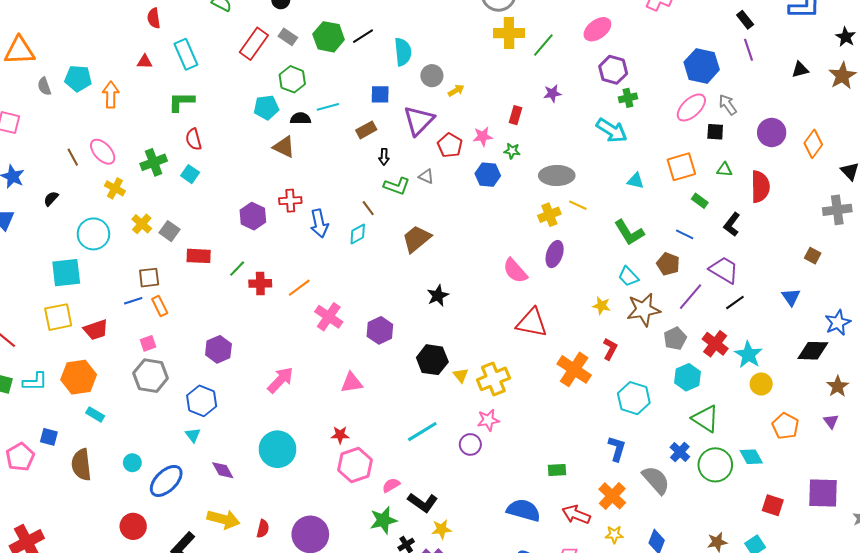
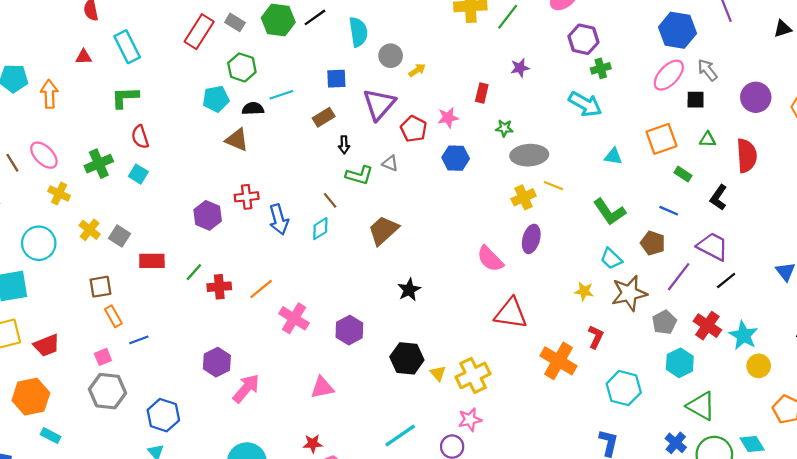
green star: (512, 151) -> (504, 128), moved
blue line: (133, 301) -> (139, 340), moved
purple hexagon: (218, 349) -> (217, 362), moved

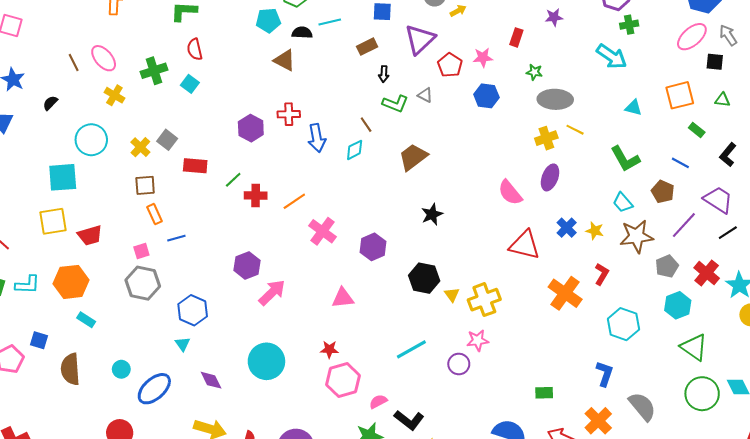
yellow cross: (90, 230) -> (140, 147), moved
blue cross: (676, 443) -> (567, 228), moved

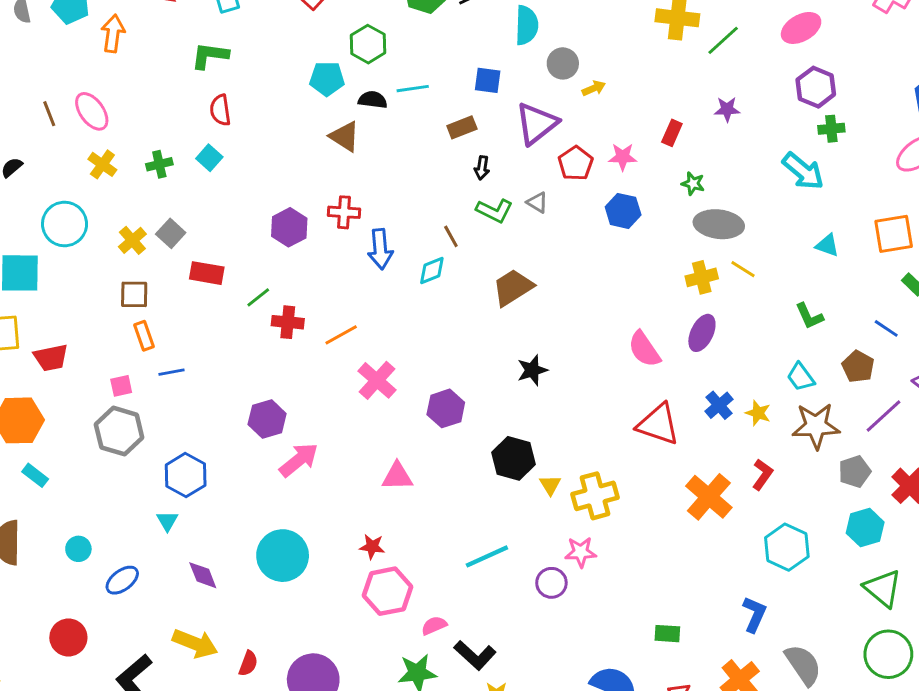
green cross: (154, 71) -> (159, 164), moved, size x0.7
green L-shape: (625, 159) -> (809, 316), size x0.7
blue ellipse: (154, 389) -> (122, 580), size x0.7

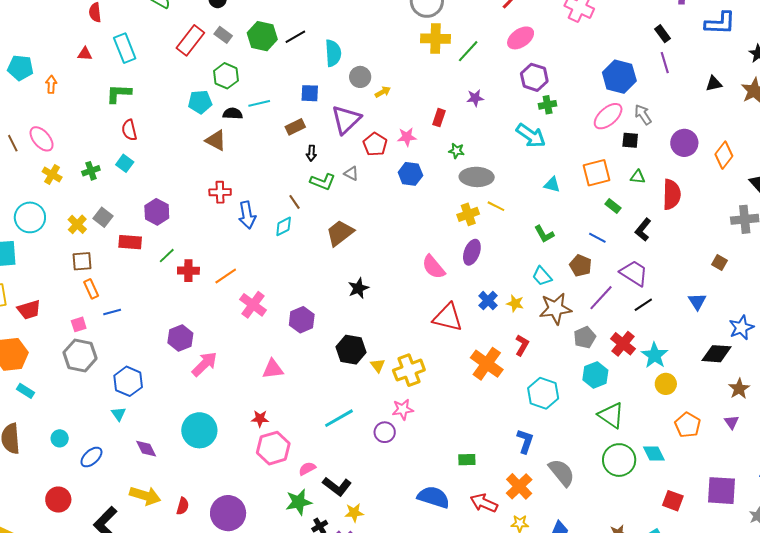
orange arrow: (113, 33) -> (51, 84), size x0.7
purple hexagon: (289, 227) -> (157, 212), moved

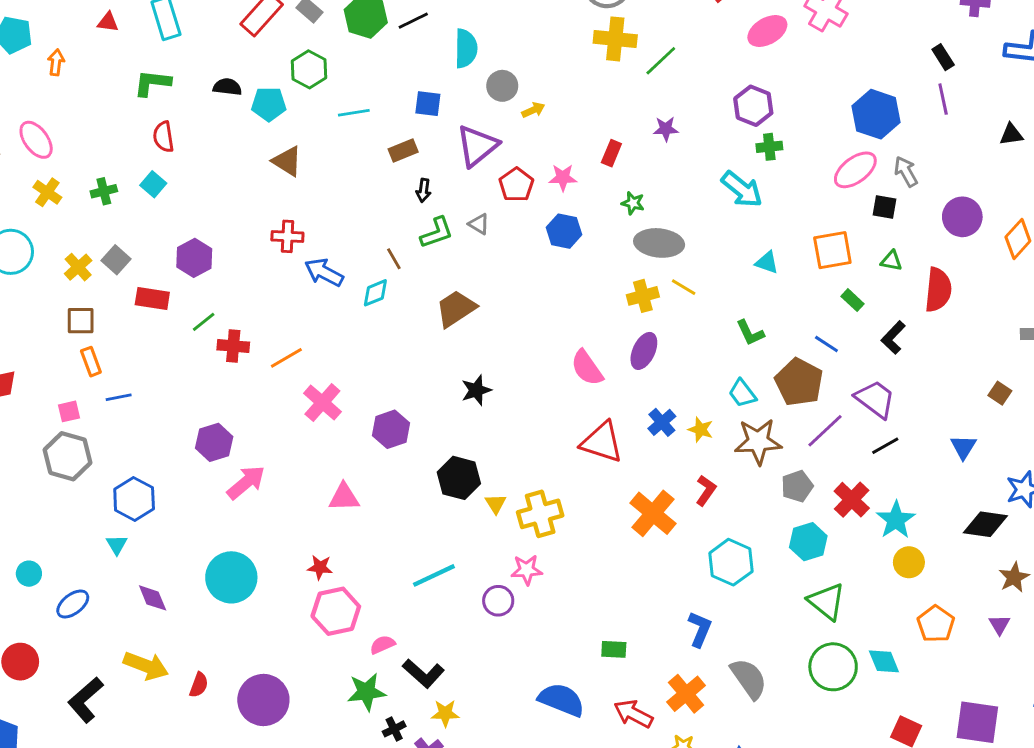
pink ellipse: (521, 38) -> (767, 31), moved
black semicircle: (233, 114) -> (227, 87), moved
green L-shape: (323, 182) -> (437, 233), turned -45
blue arrow: (247, 215) -> (324, 272), turned 124
brown pentagon: (581, 266) -> (799, 382), size x1.5

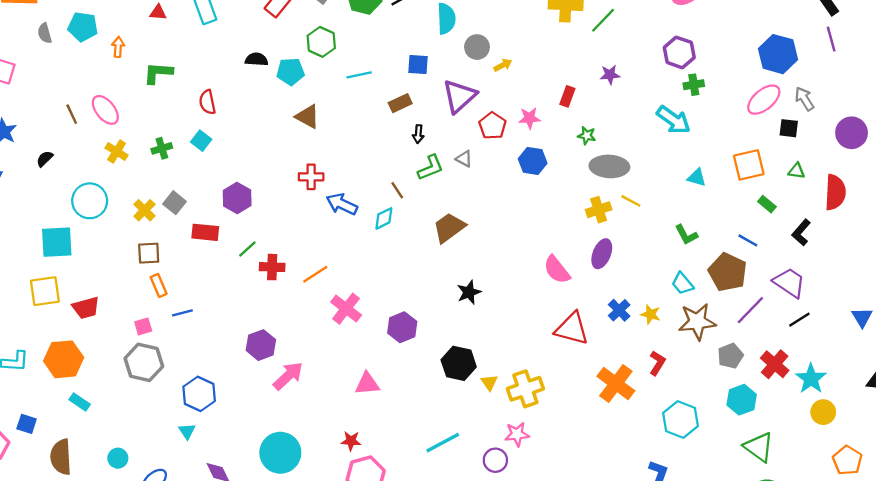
green L-shape: (152, 83) -> (158, 73), moved

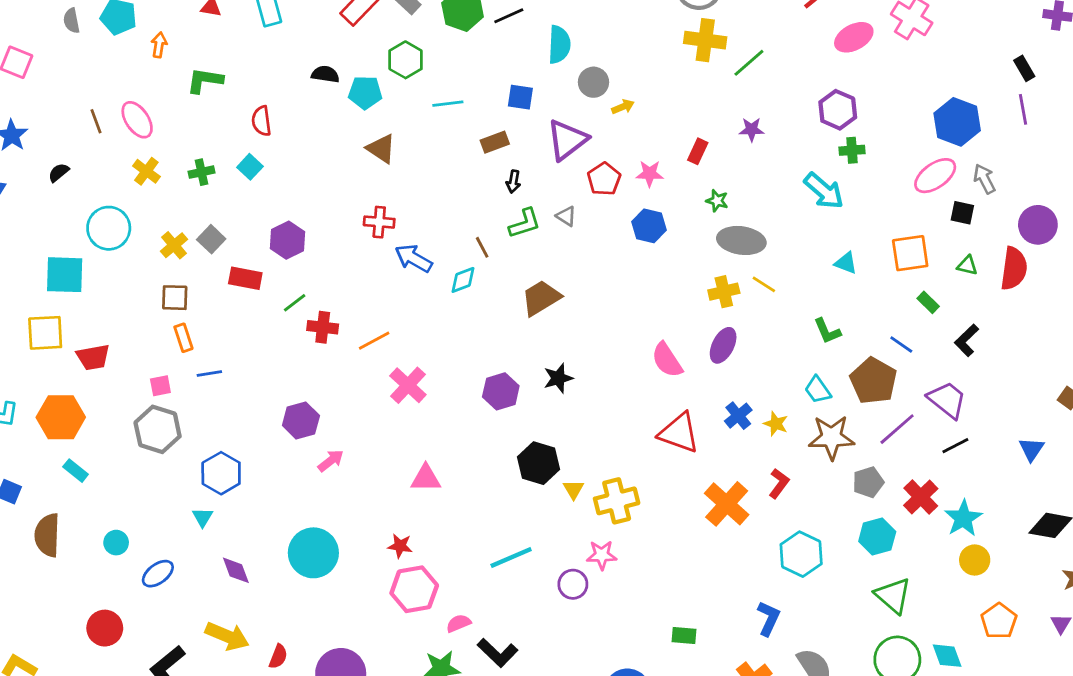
red semicircle: (835, 192) -> (1014, 268), moved
purple hexagon: (402, 327) -> (501, 391), moved
pink arrow: (288, 376) -> (331, 461), size x0.7

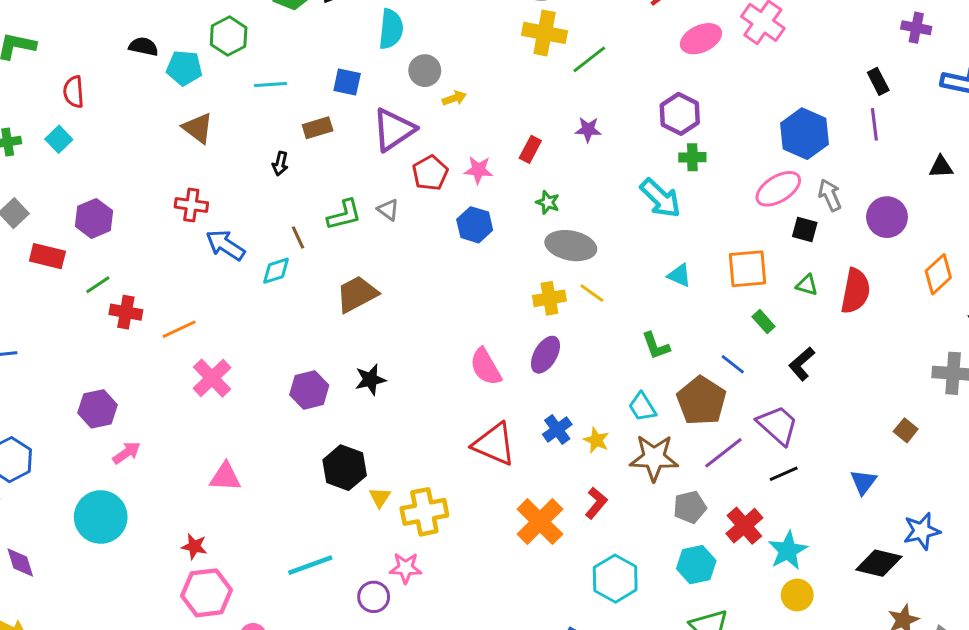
black arrow: (513, 182) -> (280, 164), moved
purple circle: (1038, 225) -> (887, 217), moved
cyan circle: (313, 553) -> (101, 517), moved

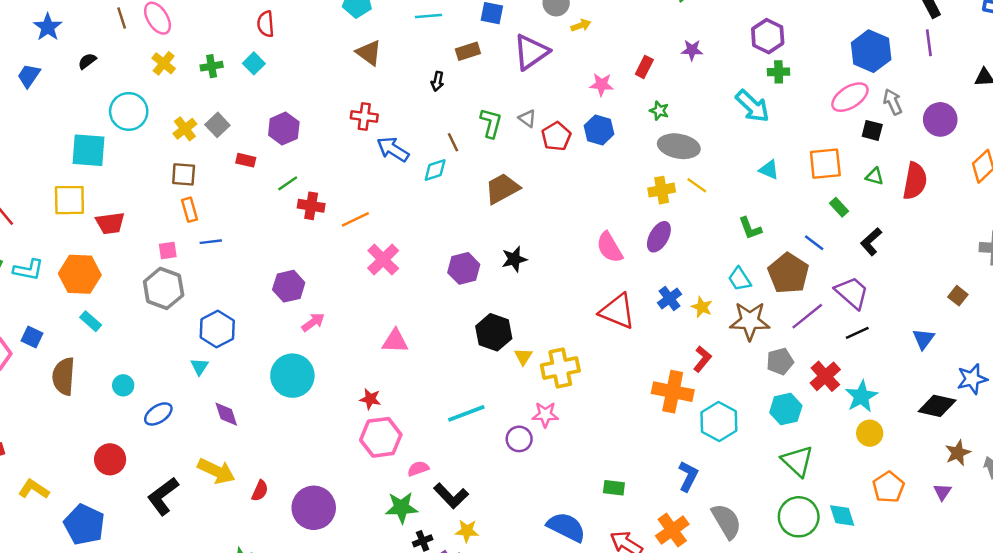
red pentagon: (430, 173) -> (556, 136), moved
green L-shape: (344, 215) -> (491, 123), turned -60
red rectangle: (47, 256) -> (246, 160), size x0.7
orange cross: (540, 522) -> (673, 392), moved, turned -33

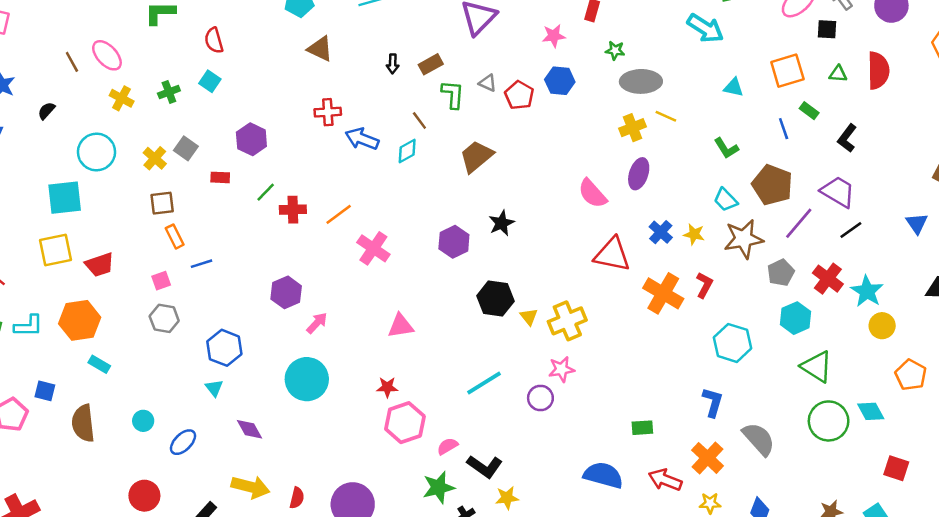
brown rectangle: (468, 51) -> (431, 64), moved
blue line: (814, 243) -> (784, 129), moved, turned 45
gray hexagon: (164, 288) -> (164, 318), size x0.7
orange cross: (673, 392) -> (663, 293), moved, turned 30

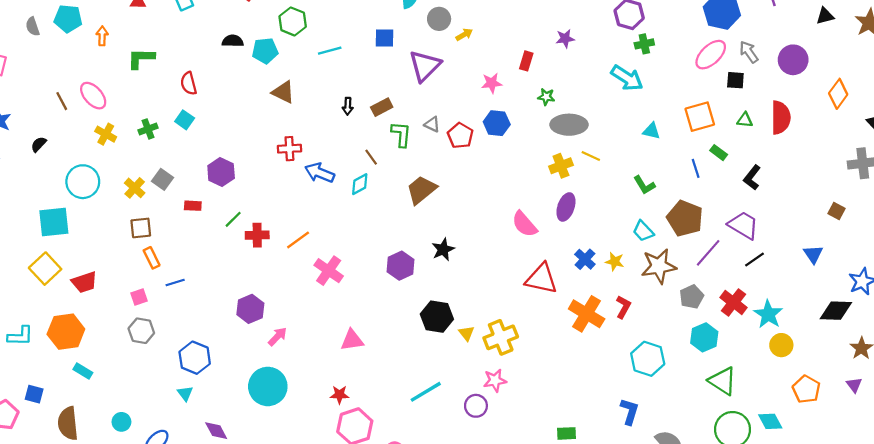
yellow square: (55, 250) -> (45, 269), turned -32

